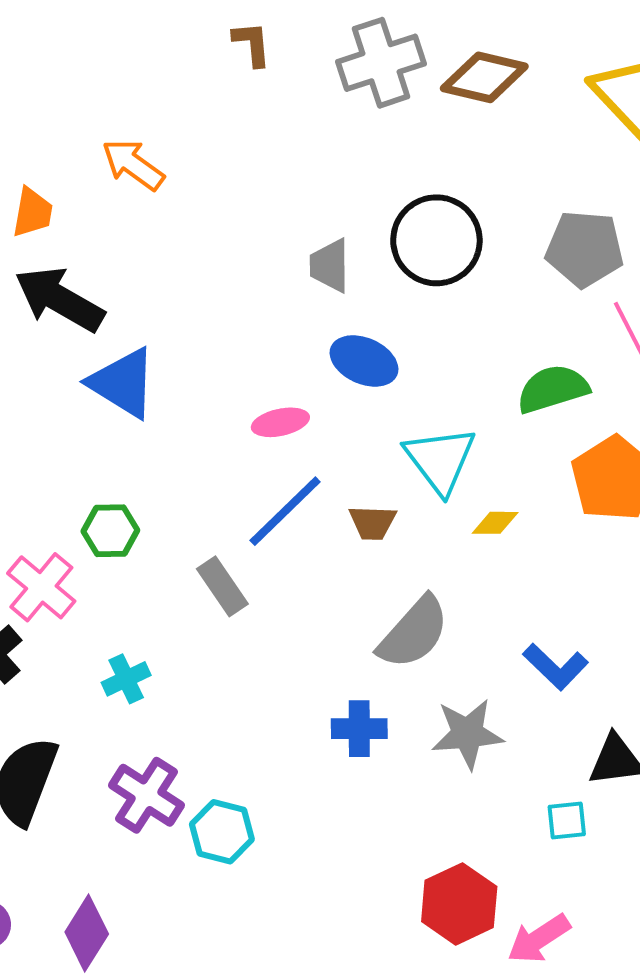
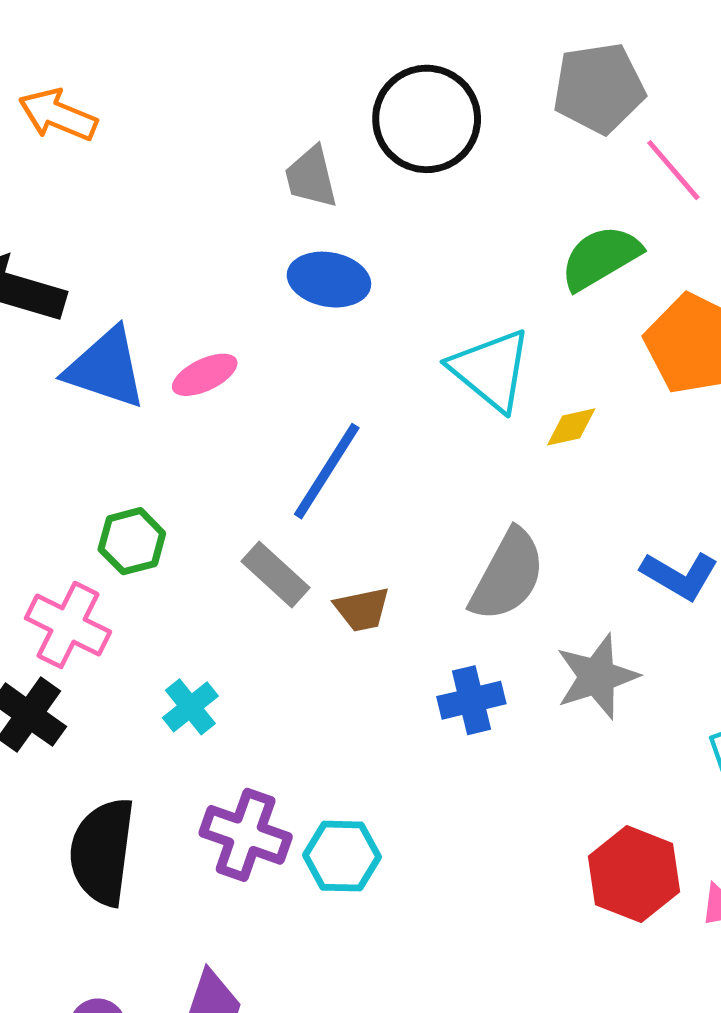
blue ellipse: (364, 361) -> (329, 280), moved
pink ellipse: (280, 422) -> (205, 375), moved
brown trapezoid: (373, 523) -> (362, 609), moved

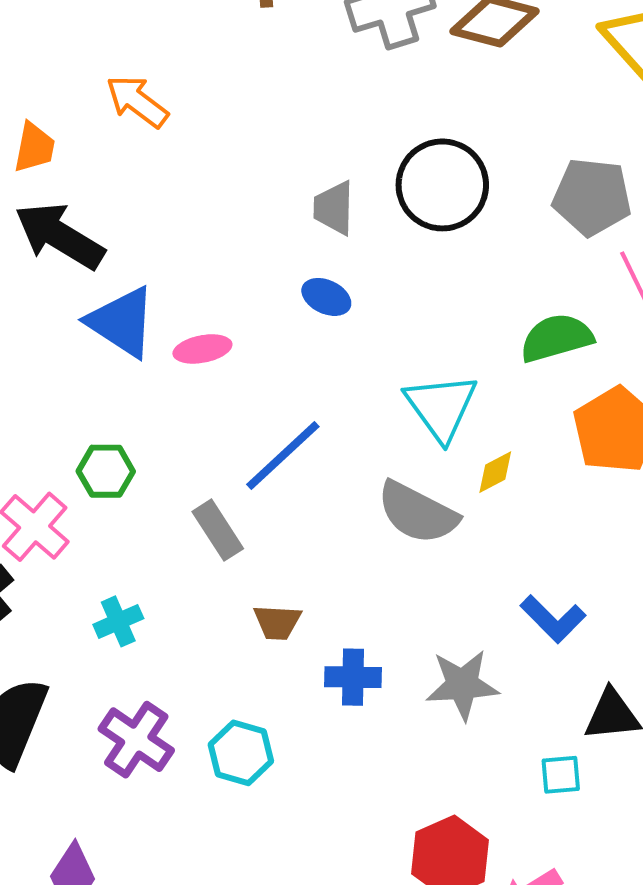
blue ellipse: (329, 280) -> (326, 297), size x0.7
yellow diamond: (571, 427) -> (495, 472), turned -30
gray semicircle: (508, 575) -> (417, 513), moved, turned 74
brown trapezoid: (362, 609) -> (277, 622), moved
cyan hexagon: (342, 856) -> (241, 753), moved

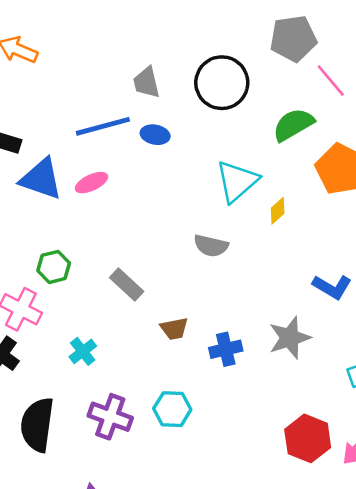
black circle: (442, 185) -> (222, 83), moved
cyan triangle: (441, 407) -> (237, 181), turned 39
blue line: (283, 455) -> (103, 126), moved, turned 42
gray semicircle: (417, 513) -> (211, 246), moved, size x0.7

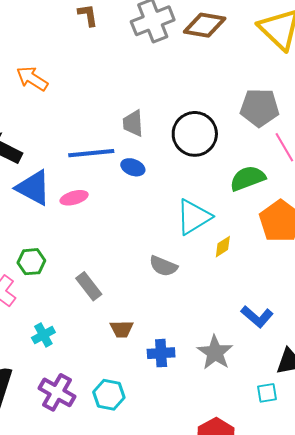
gray star: (290, 338) -> (215, 353), turned -30

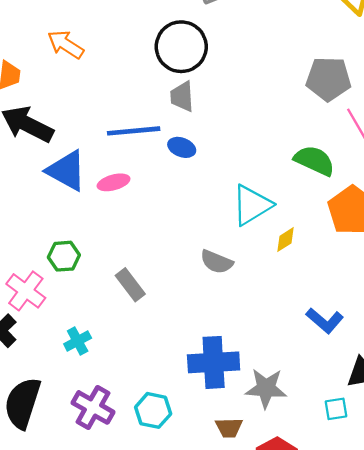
black circle: (195, 134) -> (181, 47), moved
green semicircle: (248, 178) -> (314, 161), turned 45
brown trapezoid: (122, 329) -> (229, 428), moved
blue cross: (161, 353) -> (214, 362), size x1.6
gray star: (215, 353) -> (266, 388), moved, turned -30

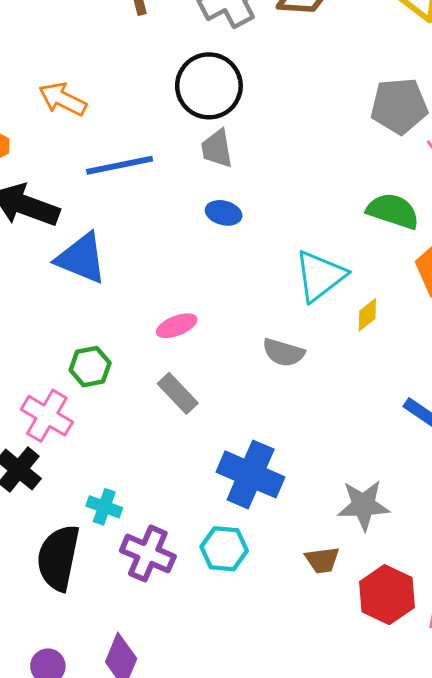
blue line: (134, 131) -> (120, 165), moved
pink ellipse: (114, 182) -> (177, 326), moved
cyan cross: (78, 341) -> (104, 507), moved, turned -36
blue cross: (214, 362) -> (251, 474), moved, turned 33

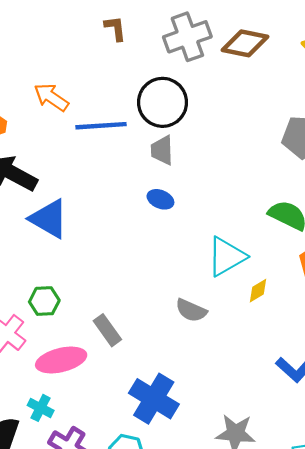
blue line: (120, 165) -> (101, 126), moved
pink ellipse: (177, 326) -> (61, 360), moved, size x1.6

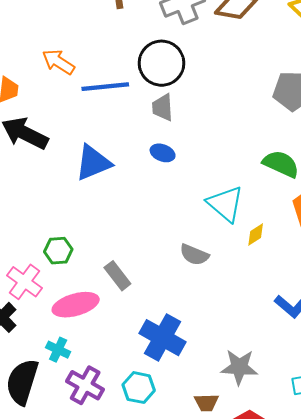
blue triangle: (49, 219) -> (93, 163), moved, turned -51
cyan triangle: (226, 257) -> (225, 204), turned -48

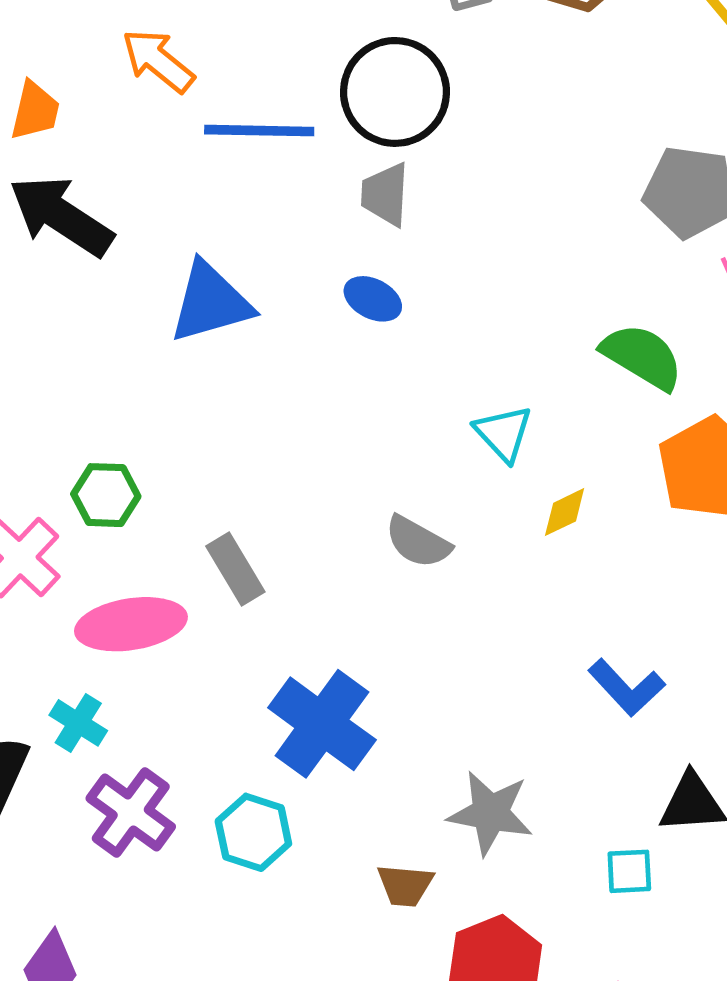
cyan triangle: (225, 204) -> (503, 433), size x0.7

